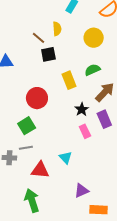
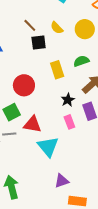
yellow semicircle: (57, 29) -> (57, 28), moved, turned 136
cyan triangle: (65, 157) -> (48, 147), size x1.6
red triangle: (40, 170) -> (32, 124), moved

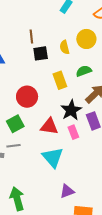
brown line: (30, 25) -> (31, 37), turned 40
yellow semicircle: (57, 28) -> (64, 47), moved, turned 32
black star: (68, 100) -> (71, 110), size x1.5
red triangle: (32, 124) -> (49, 126), moved

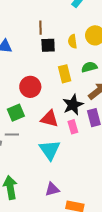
purple triangle: (67, 191) -> (52, 189), moved

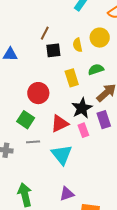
brown line: (41, 28) -> (45, 33), turned 32
green square: (16, 113) -> (26, 120), turned -30
red triangle: (50, 119) -> (60, 124), turned -36
gray line: (12, 134) -> (33, 142), moved

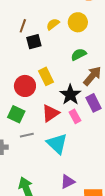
yellow semicircle: (77, 45) -> (53, 24), moved, turned 72
yellow rectangle: (72, 78) -> (46, 76), moved

